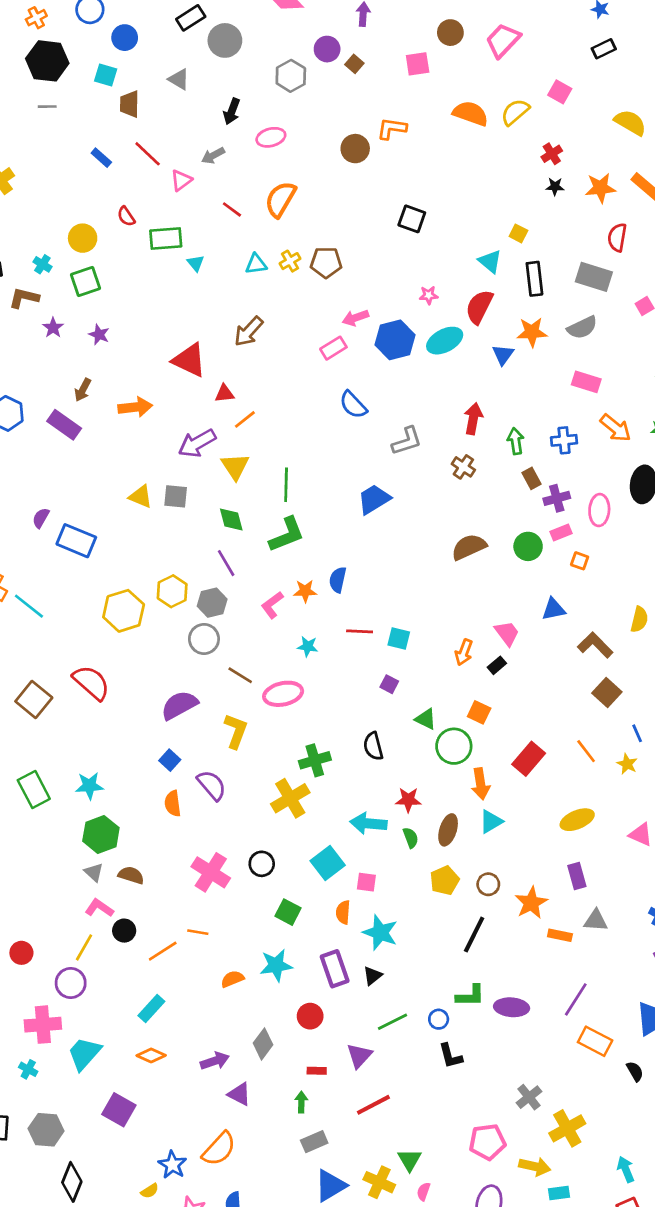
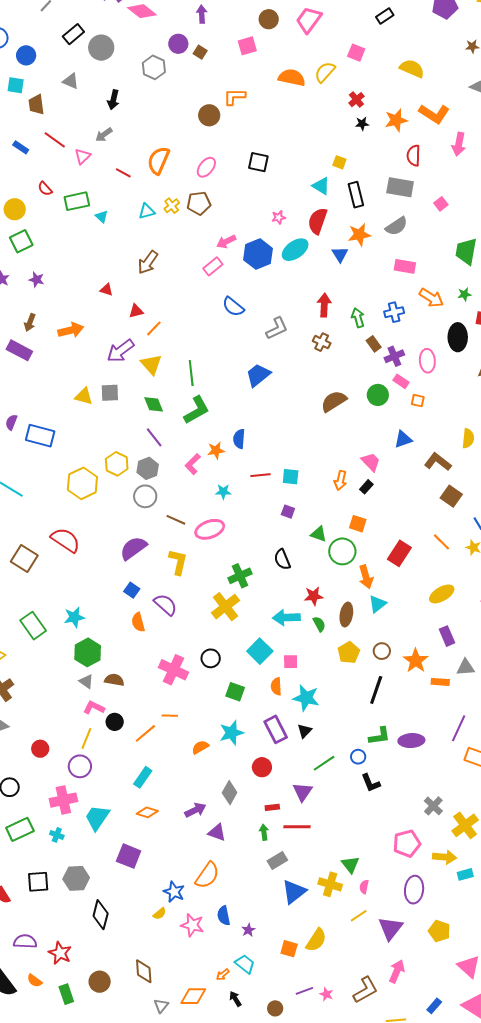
pink ellipse: (271, 137) -> (206, 167), moved, turned -30
red triangle: (189, 360) -> (106, 290), size x0.5
pink rectangle: (561, 533) -> (401, 381), turned 63
red line: (373, 1105) -> (297, 827), moved, turned 36

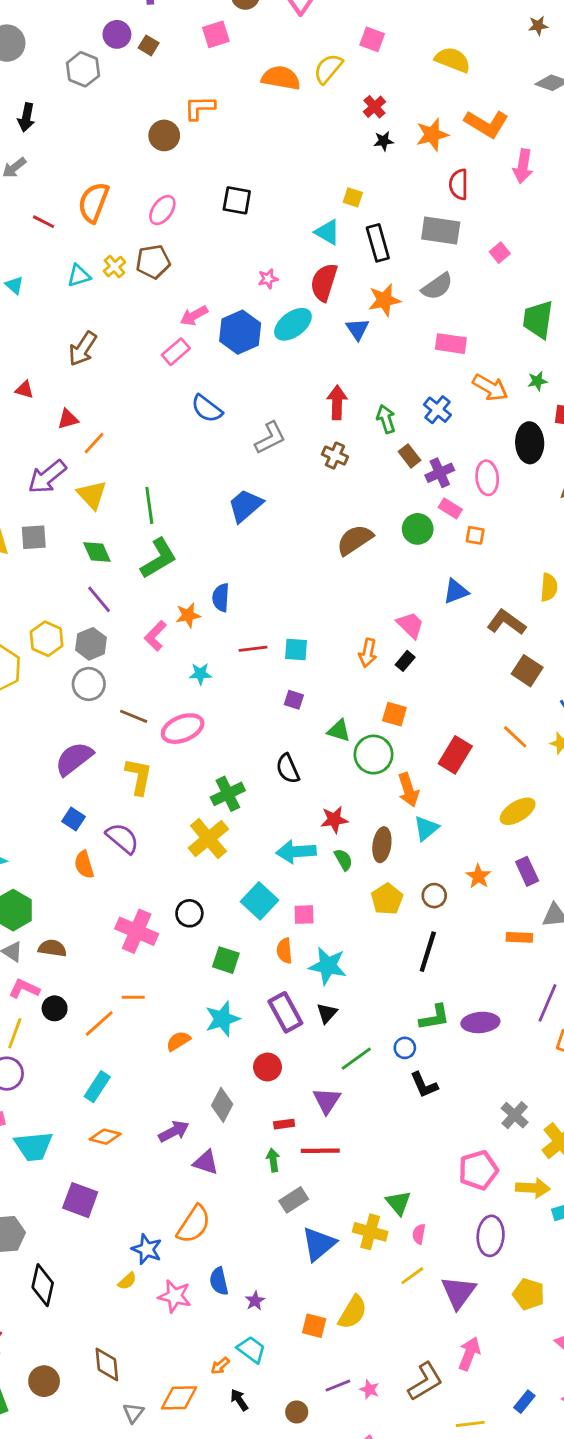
blue cross: (394, 312) -> (437, 410), turned -36
orange star: (416, 661) -> (478, 876), moved, size x0.7
cyan trapezoid: (97, 818) -> (34, 1146), turned -128

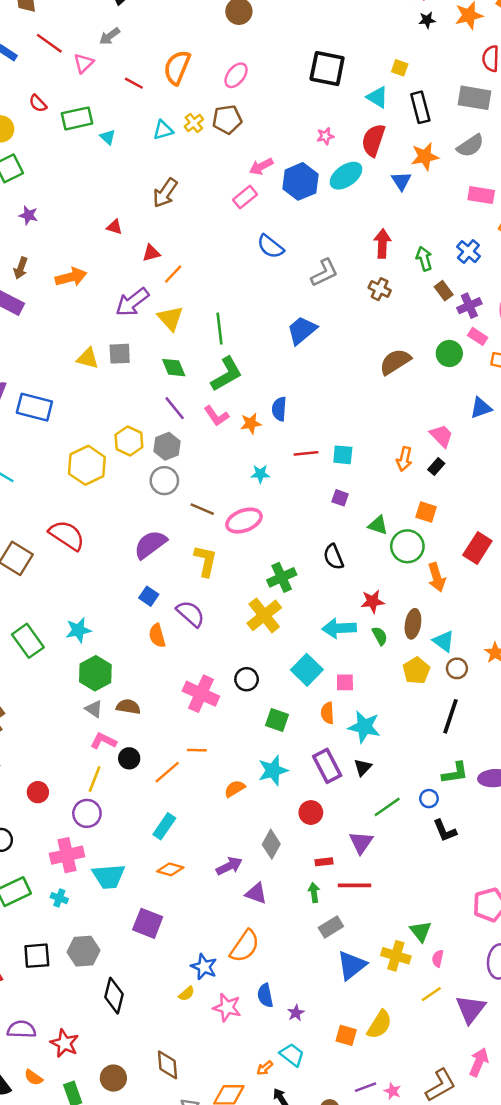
black square: (237, 200) -> (327, 69), moved, size x1.4
pink L-shape: (155, 636) -> (216, 416), moved, turned -80
cyan triangle: (426, 828) -> (444, 641), moved, turned -45

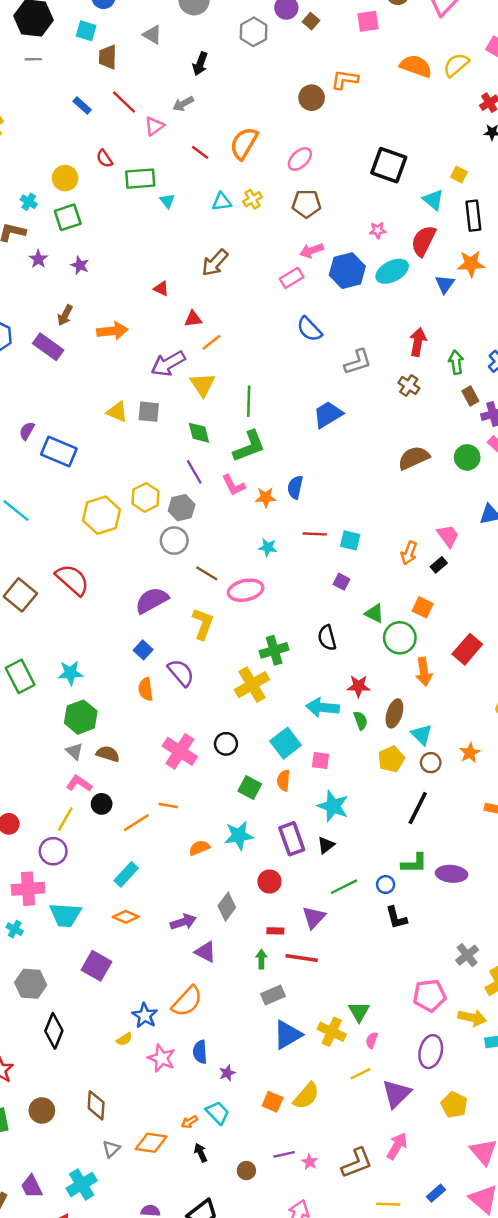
brown pentagon: (227, 119) -> (306, 204), moved
orange semicircle: (327, 713) -> (284, 780), moved

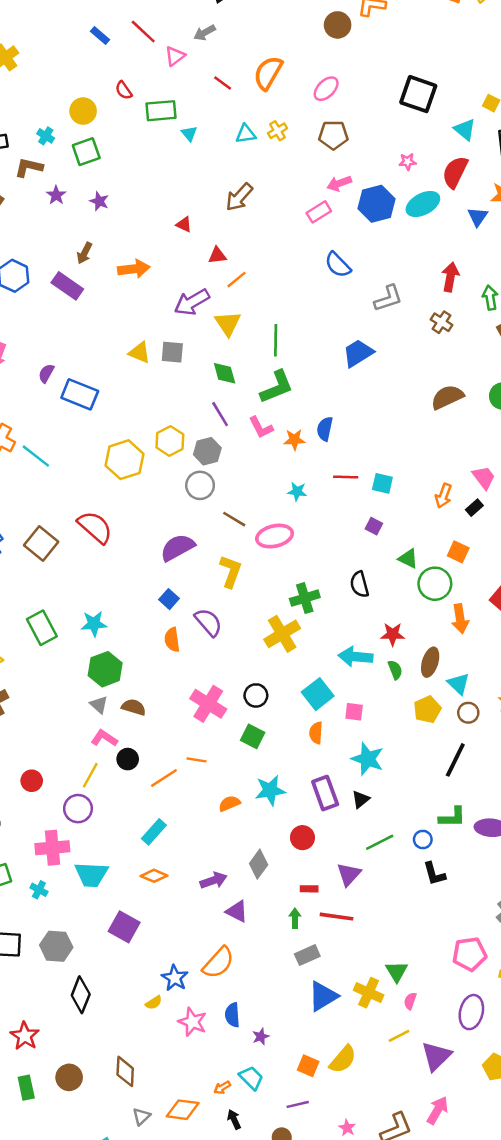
green square: (250, 787) -> (253, 736), moved
purple line: (284, 1154) -> (298, 1104), moved

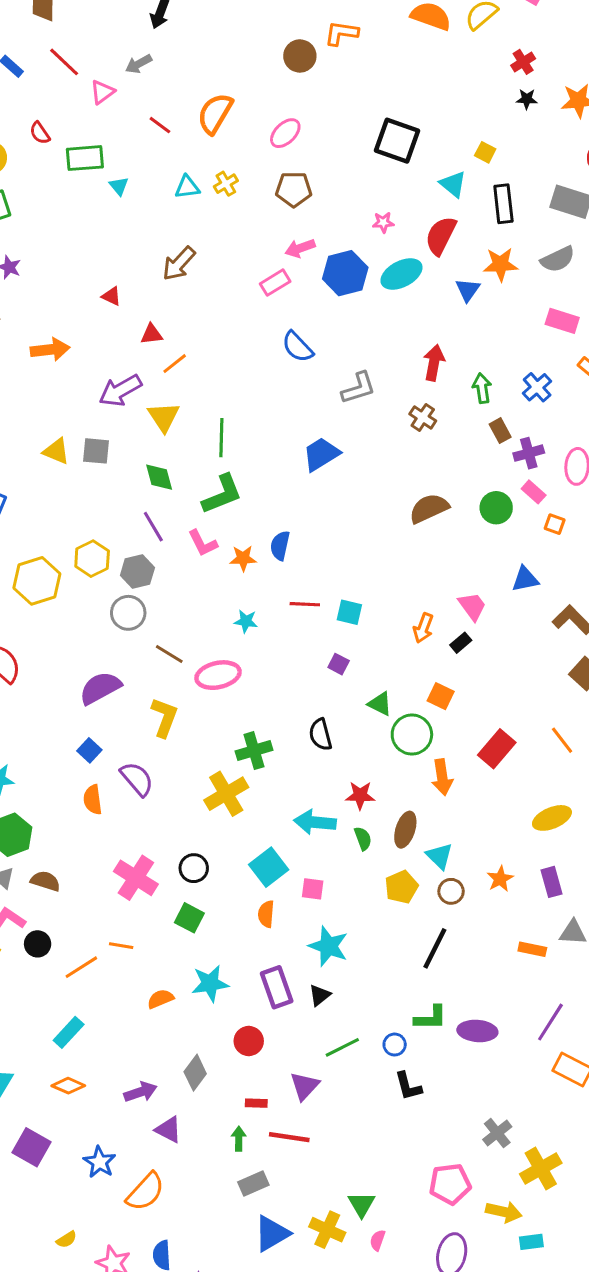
blue star: (175, 978) -> (99, 1162), moved

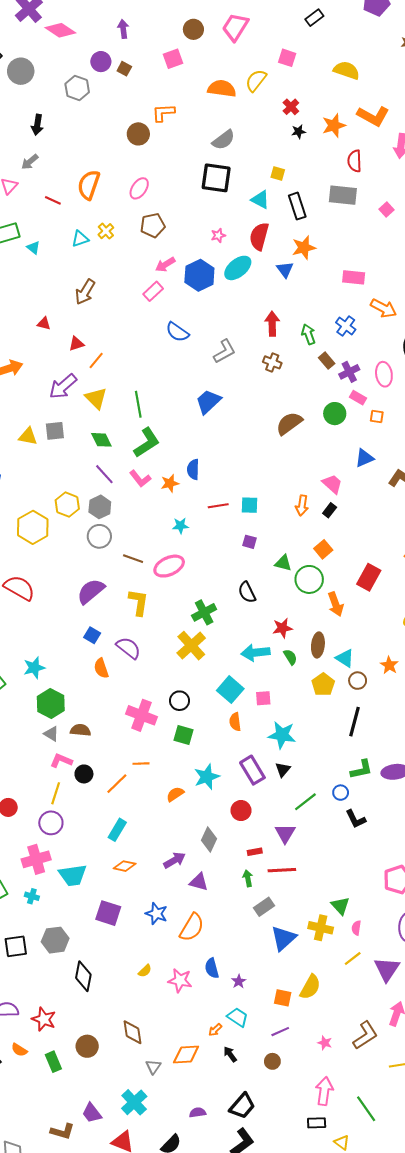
gray semicircle: (558, 259) -> (224, 140), moved
orange square: (441, 696) -> (323, 549), turned 36

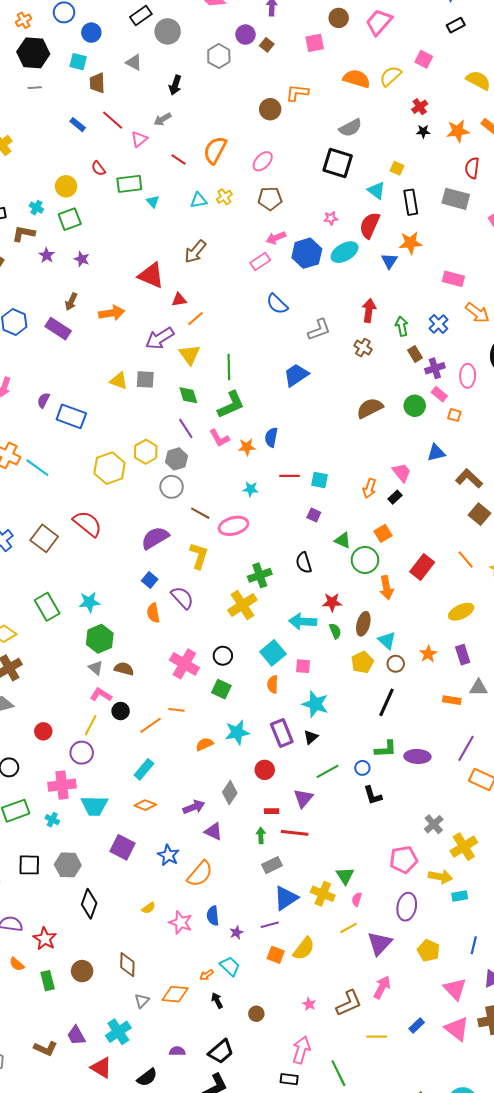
red triangle: (44, 323) -> (151, 275), size x2.0
purple line: (280, 1032) -> (270, 925), moved

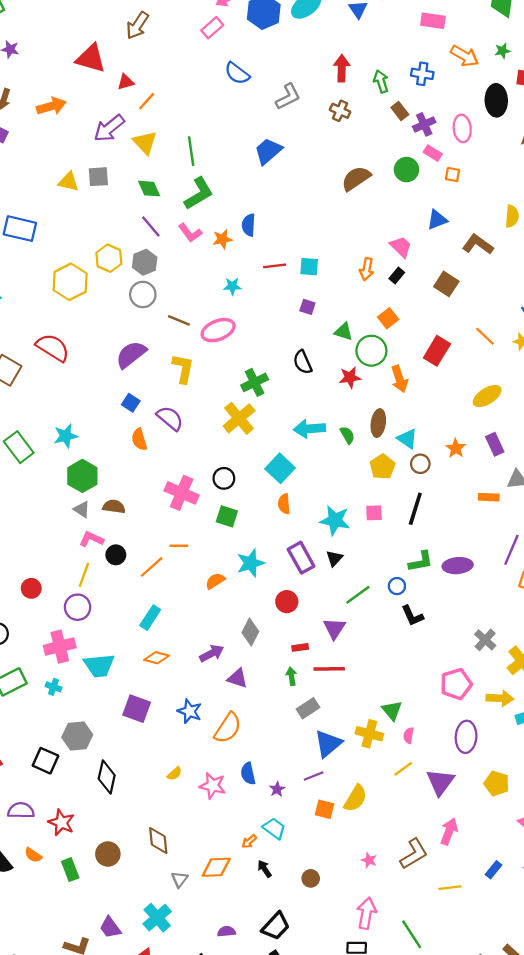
blue cross: (439, 324) -> (422, 74), turned -30
brown square: (479, 514) -> (446, 284), moved
red star: (332, 602) -> (350, 377), moved
pink square: (303, 666) -> (374, 513), moved
black square: (29, 865) -> (45, 761), moved, turned 30

